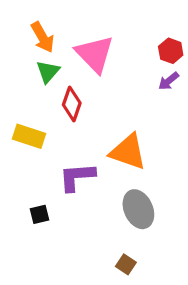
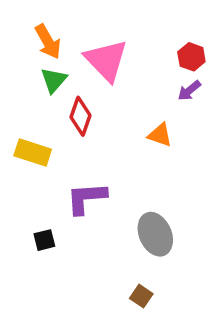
orange triangle: (128, 152) -> (160, 135), moved, size x0.6

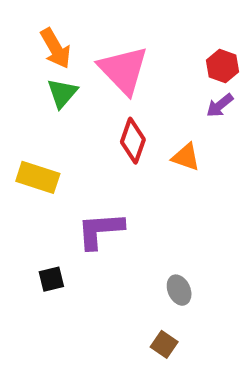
red diamond: (81, 116) -> (133, 141), moved
gray ellipse: (155, 234) -> (179, 290), moved, size x0.6

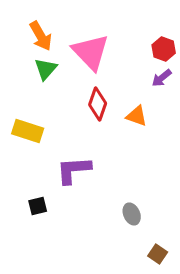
brown square: (164, 344) -> (158, 254), moved

